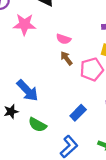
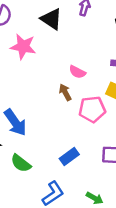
pink semicircle: (64, 39) -> (77, 72), moved

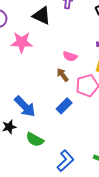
blue rectangle: (69, 156) -> (64, 106), moved

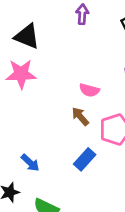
black triangle: (42, 16) -> (27, 36), moved
blue arrow: (25, 106) -> (30, 163), size x0.6

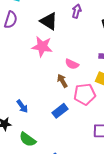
black triangle: (27, 36) -> (49, 21), moved
pink star: (21, 74) -> (42, 47), moved

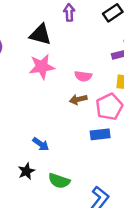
brown arrow: (62, 81) -> (78, 99), turned -56
blue rectangle: (60, 111) -> (100, 134), moved, turned 49

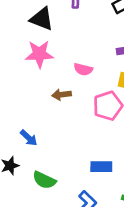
brown arrow: (78, 99) -> (62, 95), moved
blue rectangle: (100, 134) -> (101, 167), moved

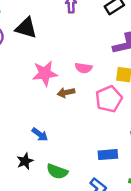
black triangle: (42, 19) -> (26, 28), moved
pink star: (39, 54) -> (45, 73), moved

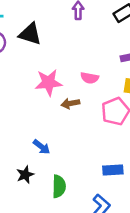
green semicircle: (57, 171) -> (59, 186), turned -110

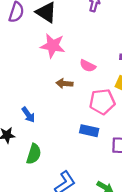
pink star: (49, 83) -> (53, 46), moved
blue rectangle: (113, 170) -> (89, 131), moved

